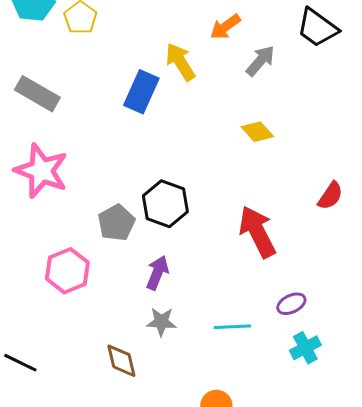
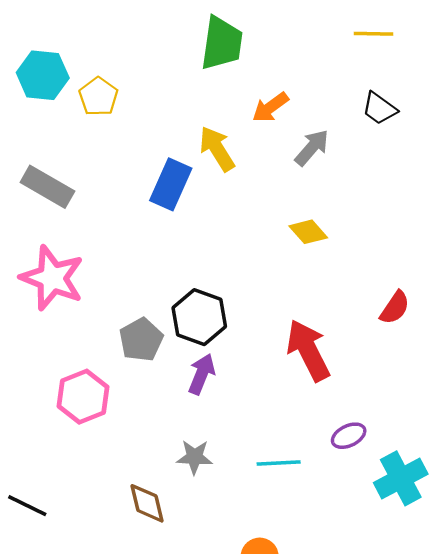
black trapezoid: (317, 28) -> (379, 108), size x0.7
purple arrow: (157, 273) -> (202, 374), moved
cyan cross: (305, 348) -> (401, 478), moved, size x1.4

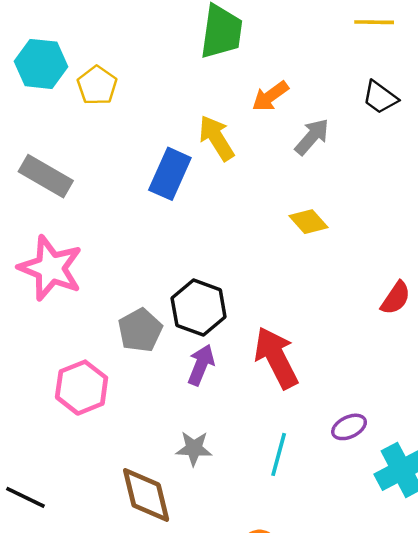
red arrow: (308, 350) -> (276, 358), moved
cyan line: (279, 463) -> (279, 454), turned -72
brown diamond: (147, 503) -> (146, 495), size x1.4

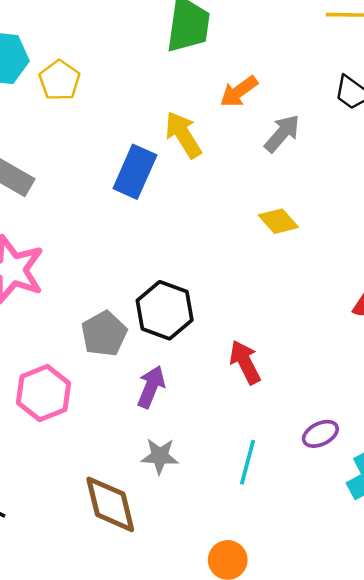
red arrow: (276, 358) -> (245, 362), size x0.7
purple arrow: (201, 365) -> (151, 387), moved

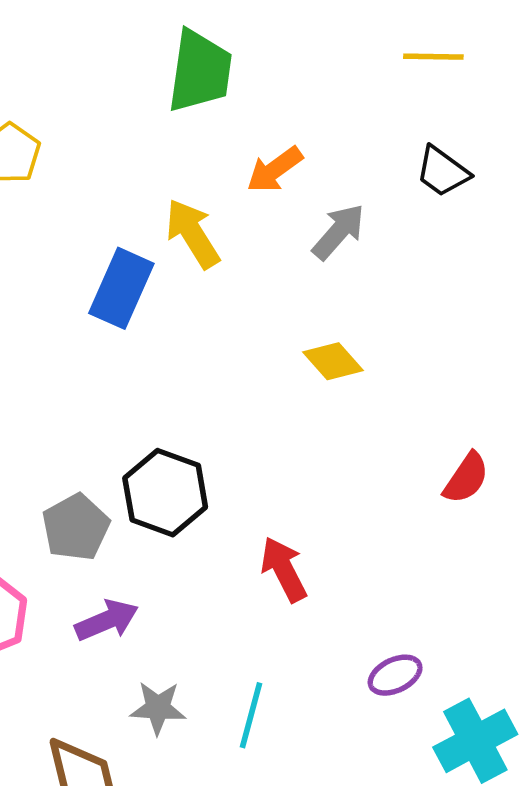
purple arrow: (151, 387) -> (107, 620), moved, turned 45
cyan line: (247, 462) -> (251, 715), moved

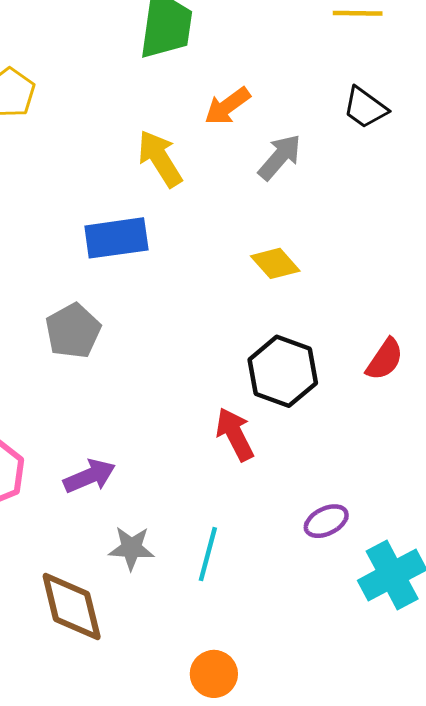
blue rectangle: (121, 288) -> (116, 238), moved, turned 58
black hexagon: (165, 493) -> (283, 371), moved
gray pentagon: (76, 527) -> (73, 331), moved

